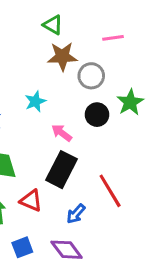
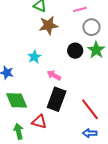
gray circle: (91, 76) -> (91, 27), moved
black circle: (97, 115) -> (75, 51), moved
blue arrow: (76, 214) -> (90, 133), moved, turned 56

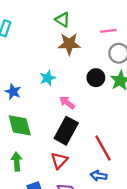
red triangle: (39, 122) -> (59, 161), moved, turned 49

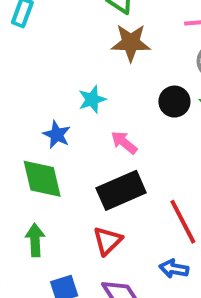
blue star: (13, 92) -> (57, 135), moved
black rectangle: (66, 131) -> (121, 190), turned 36

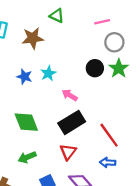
brown star: (131, 43) -> (33, 38), moved
blue star: (57, 135) -> (24, 77), moved
green arrow: (35, 240) -> (27, 157), turned -102

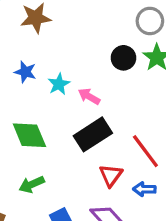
cyan star: (48, 73) -> (59, 84), moved
red triangle: (68, 152) -> (111, 175), moved

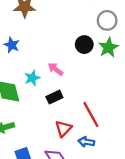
cyan star: (59, 84) -> (32, 78), moved
black rectangle: (93, 134) -> (54, 97), size x0.6

